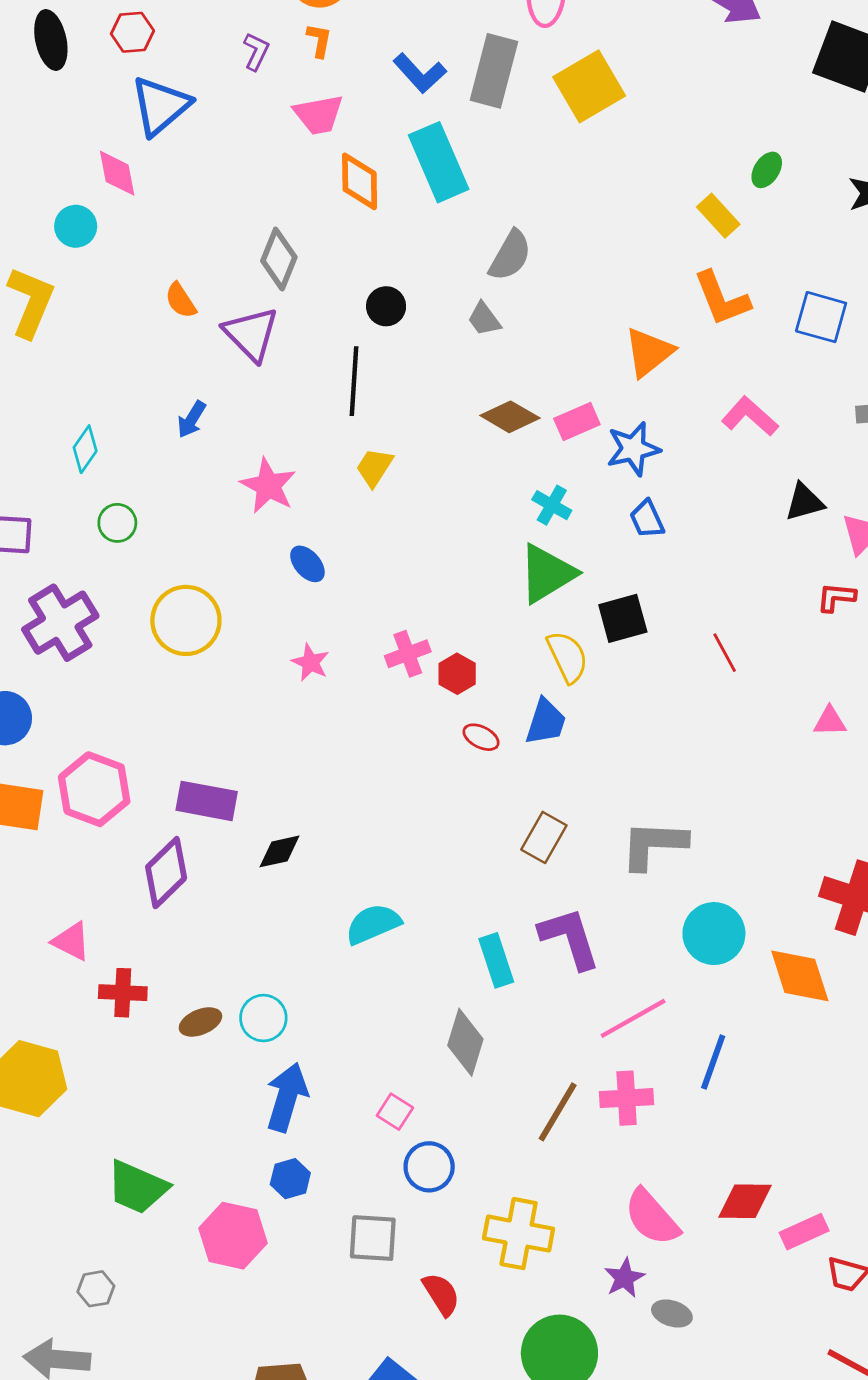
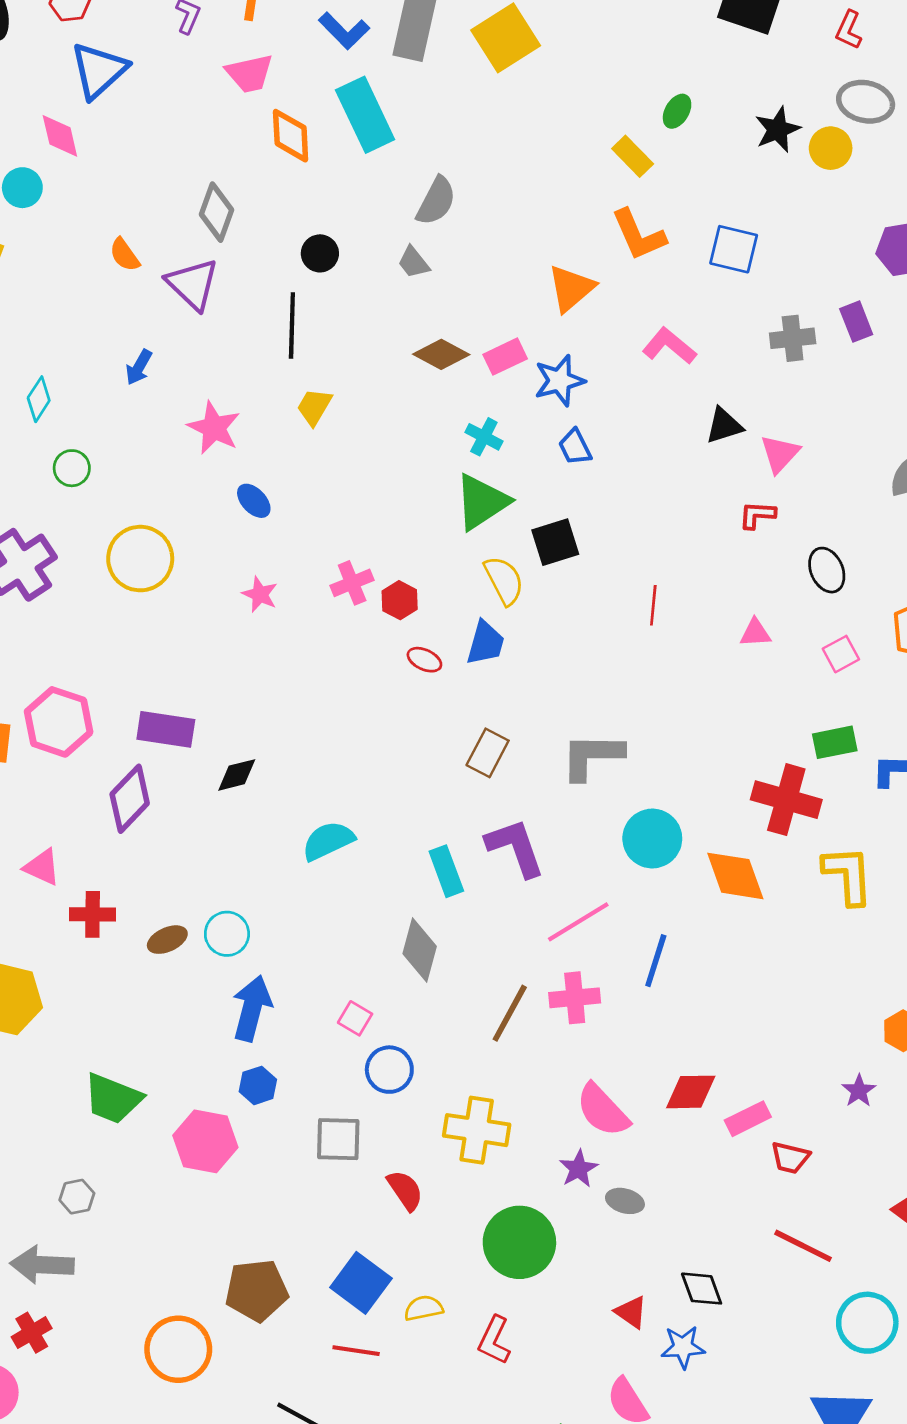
red line: (725, 653) -> (653, 605), moved, turned 36

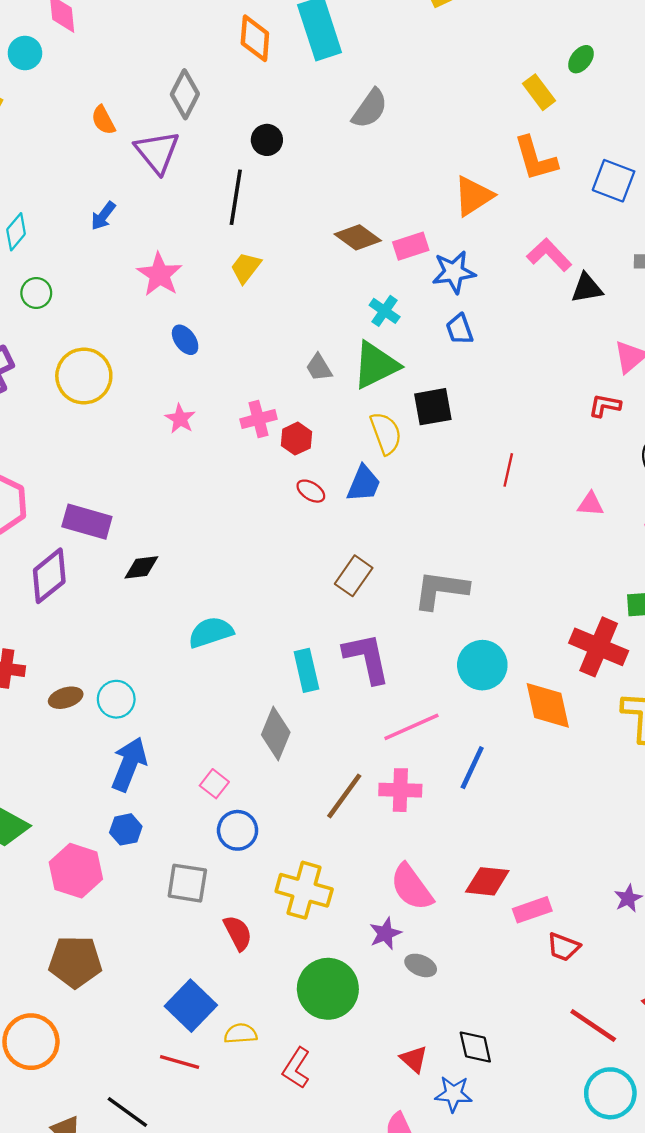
gray trapezoid: (414, 262) -> (319, 368), moved
black triangle: (724, 426) -> (587, 288), moved
red line: (803, 1246) -> (593, 1026), moved
brown pentagon: (257, 1290) -> (75, 962), moved

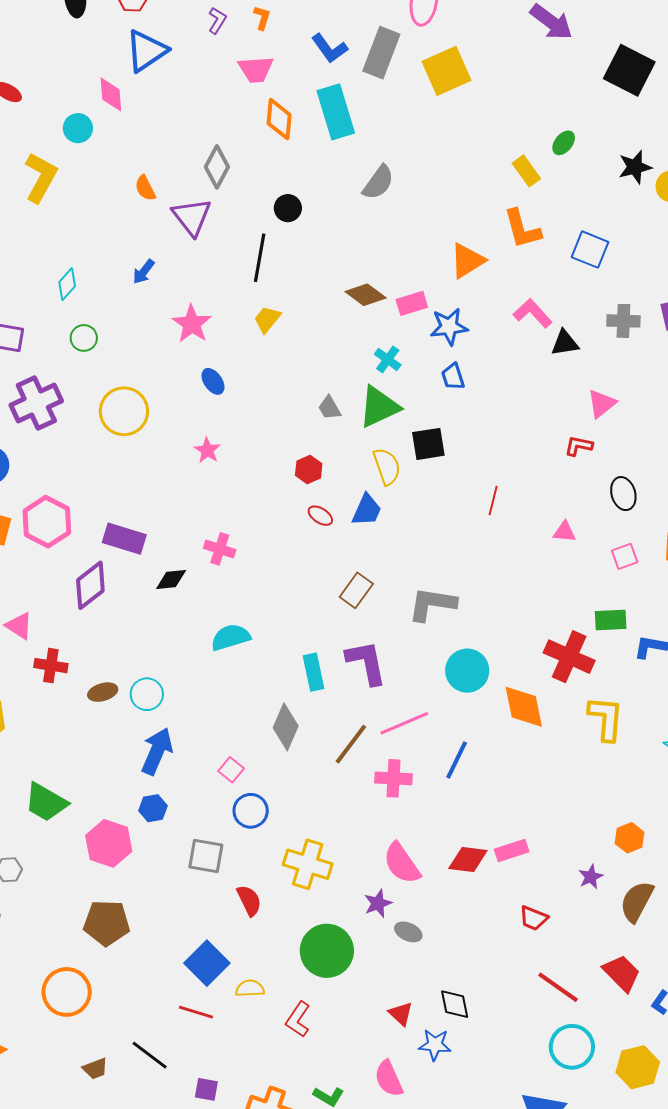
pink cross: (258, 419) -> (220, 549), moved, turned 32
brown line: (344, 796) -> (351, 744), moved
pink rectangle: (532, 910) -> (512, 851), moved

